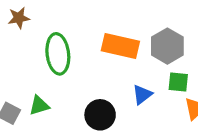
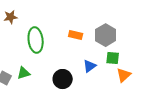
orange rectangle: (120, 46) -> (76, 35), size x0.6

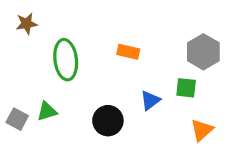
gray hexagon: (106, 35) -> (203, 52), moved
orange triangle: (124, 75) -> (202, 130), moved

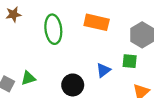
orange rectangle: (128, 52) -> (97, 22), moved, size x1.5
green ellipse: (66, 60) -> (53, 29), moved

